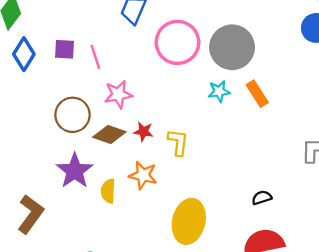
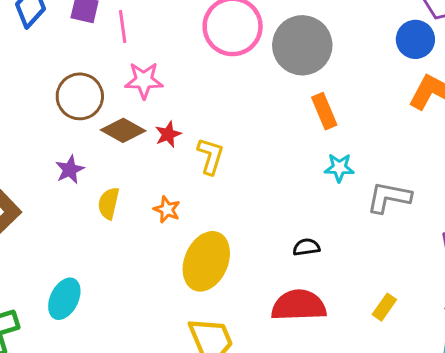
cyan star: (219, 91) -> (339, 168), moved
red star: (143, 132) -> (168, 134), turned 30
purple star: (75, 171) -> (70, 170), size x0.6
orange star: (143, 175) -> (167, 209), moved, size x0.7

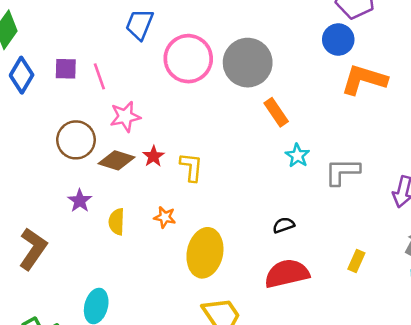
cyan star: (339, 168) -> (297, 156), turned -30

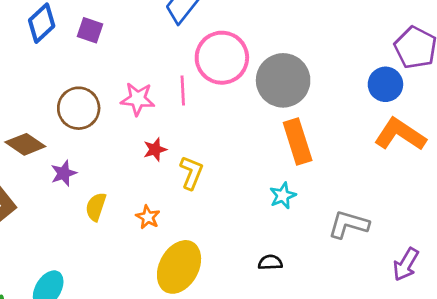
pink line: (99, 76) -> (183, 90), moved
orange rectangle: (276, 112) -> (298, 141), size x1.4
cyan star: (297, 156) -> (283, 196), moved
brown diamond: (117, 160) -> (25, 144), moved

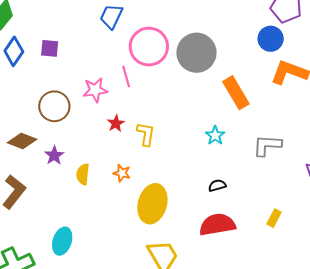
orange rectangle: (298, 141) -> (236, 93), moved

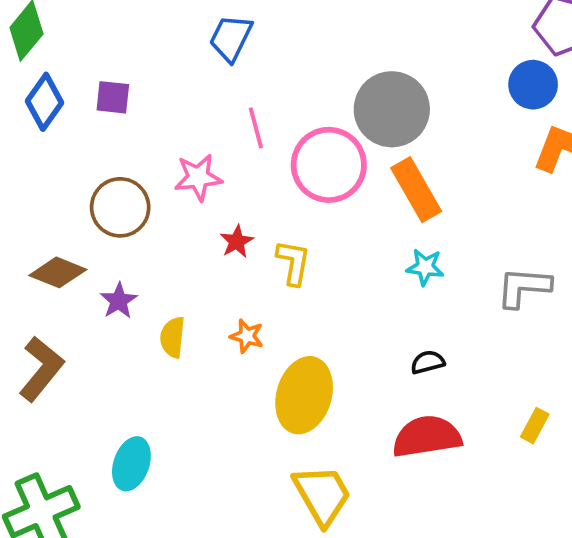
pink circle: (149, 47) -> (329, 165), moved
pink line: (126, 76) -> (256, 128), moved
orange rectangle: (236, 93) -> (416, 190), moved
cyan star: (215, 135) -> (425, 267), turned -30

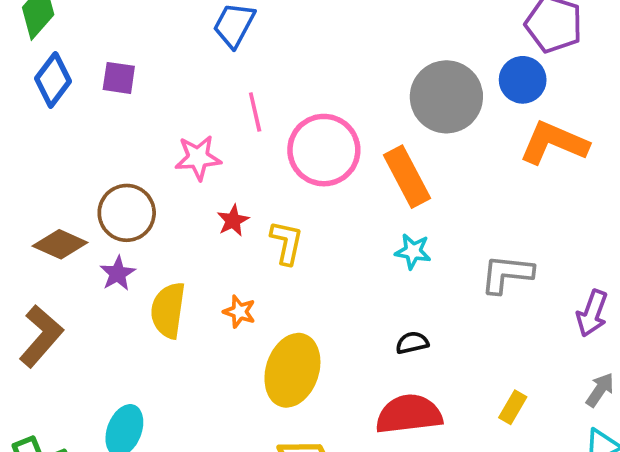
gray circle: (392, 109) -> (446, 97), moved
brown circle: (120, 207) -> (127, 213), moved
yellow semicircle: (173, 337) -> (168, 310), size x1.4

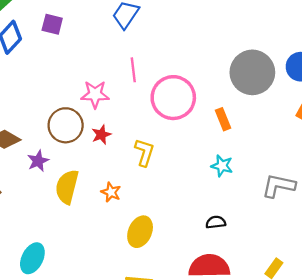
purple square: (119, 78) -> (52, 24), moved
orange rectangle: (407, 177) -> (223, 119), size x0.6
brown circle: (127, 213) -> (66, 125), moved
red star: (233, 220) -> (101, 135), moved
yellow ellipse: (292, 370) -> (140, 232), size x0.7

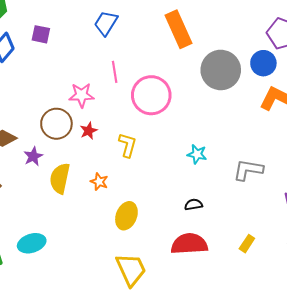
orange rectangle: (223, 119) -> (178, 29), moved, size x1.8
cyan ellipse: (32, 258) -> (32, 243), turned 48

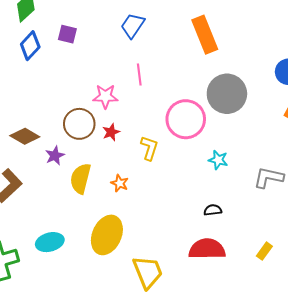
gray circle: (221, 70) -> (227, 94), moved
pink circle: (151, 95) -> (186, 119), moved
yellow ellipse: (126, 216) -> (107, 235), moved, size x1.4

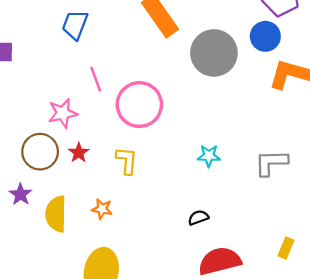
gray circle: (227, 94) -> (214, 53), moved
pink circle: (186, 119) -> (139, 105), moved
black semicircle: (213, 210) -> (198, 218), moved

